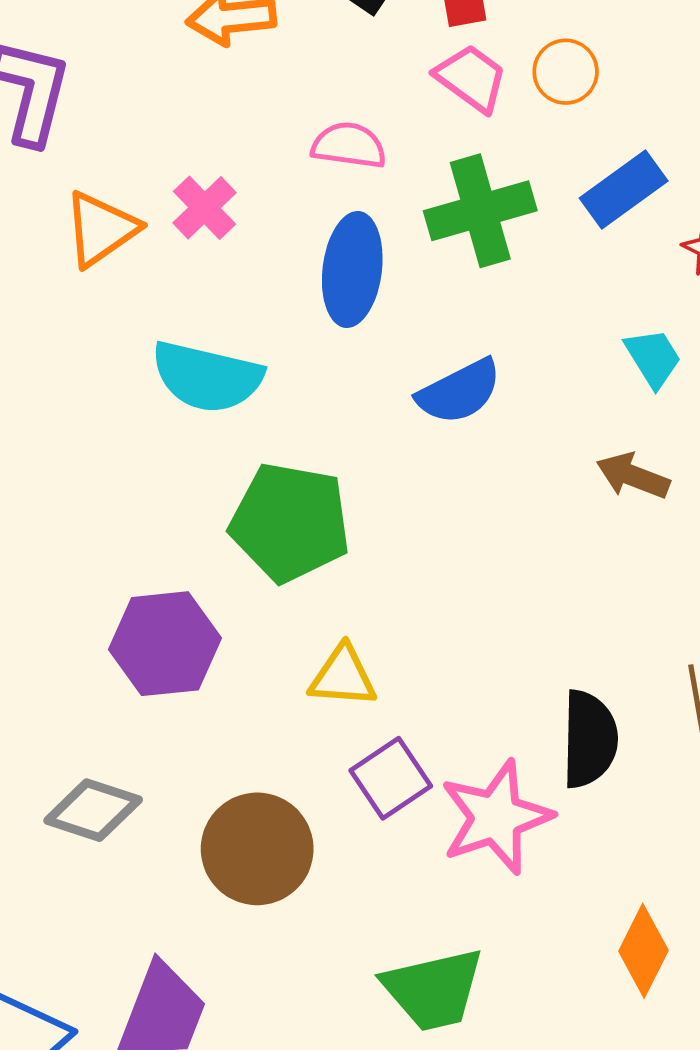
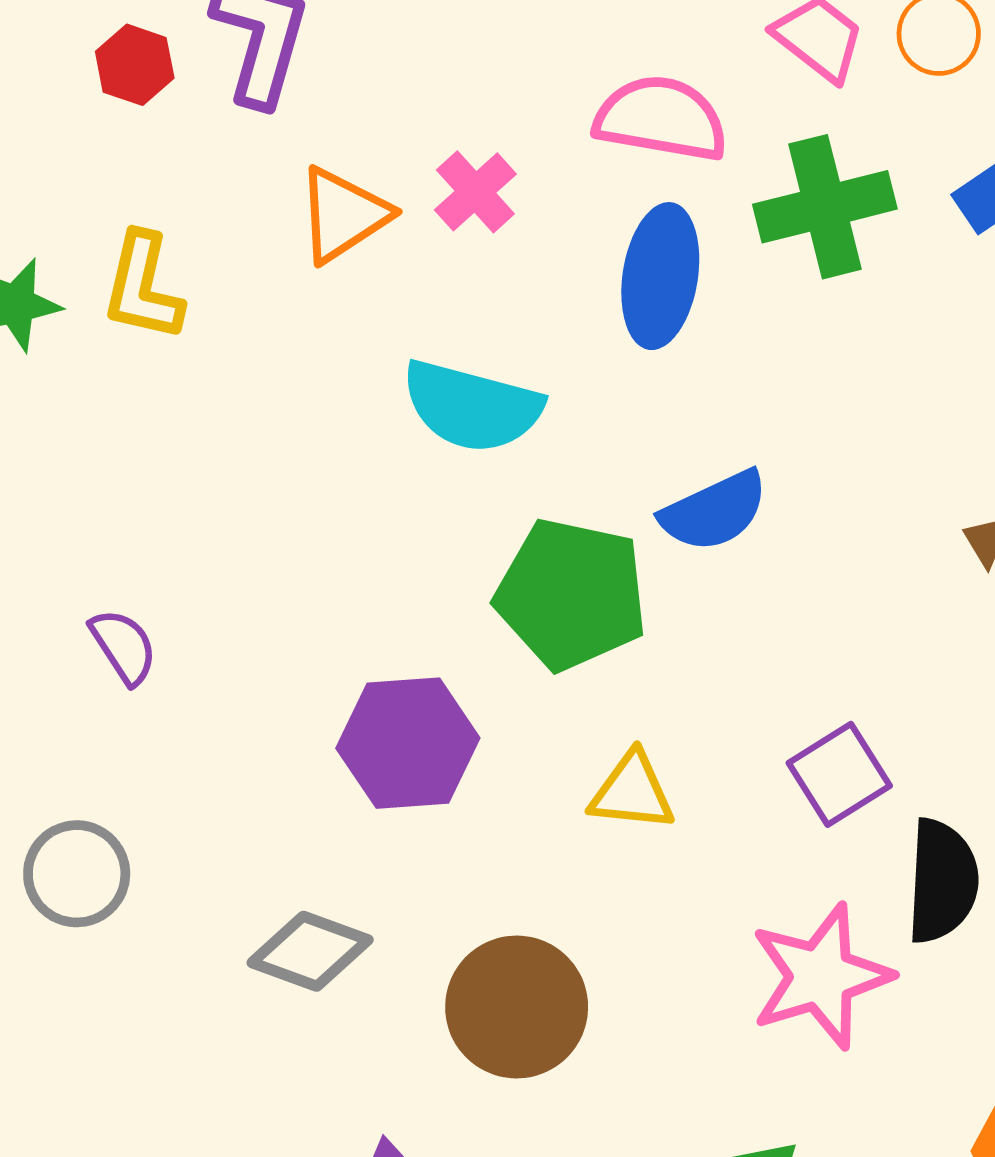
pink semicircle: (349, 145) -> (661, 119), size x1.4
blue semicircle: (459, 392) -> (714, 511), moved
purple square: (391, 778) -> (839, 774), moved

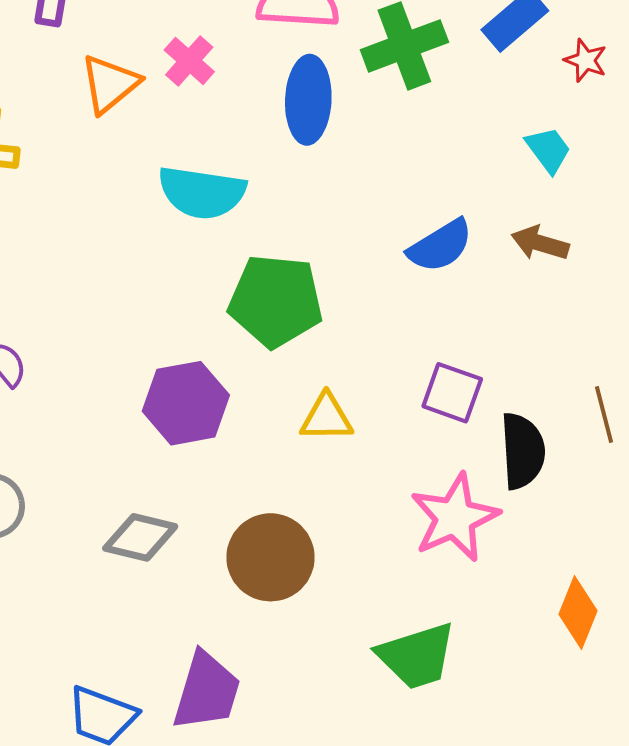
blue semicircle: (714, 511) -> (440, 246), moved
purple square: (839, 774) -> (452, 393), turned -32

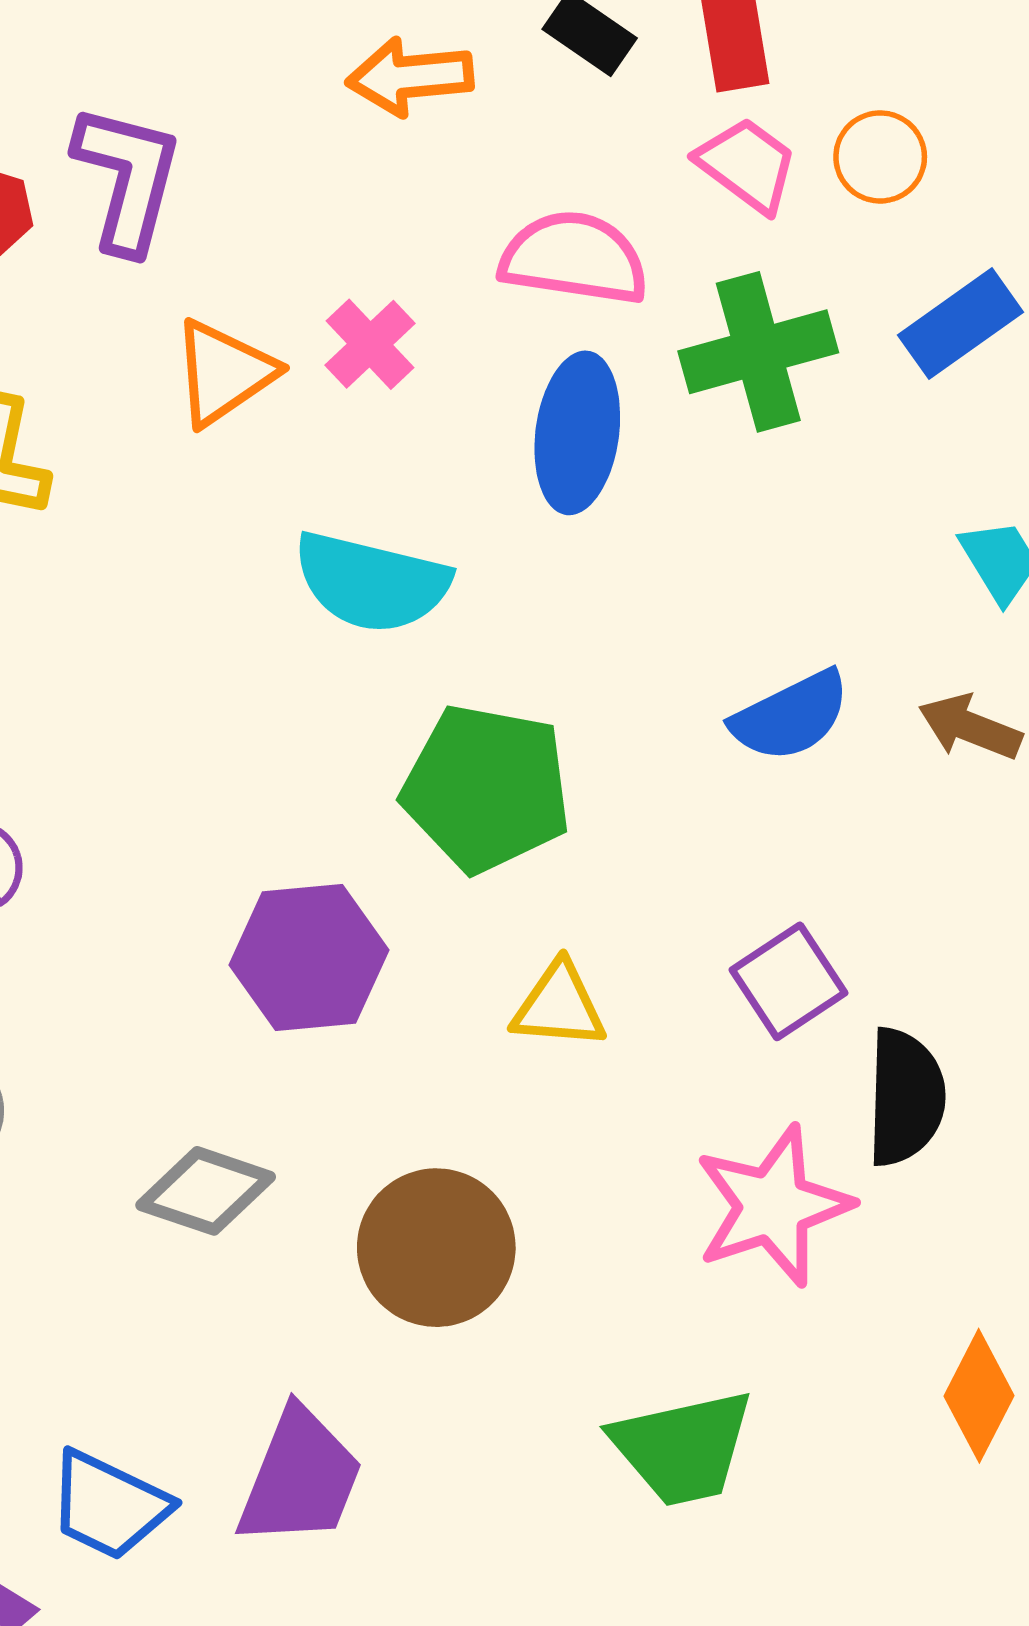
purple square: (452, 393) -> (788, 981), turned 32

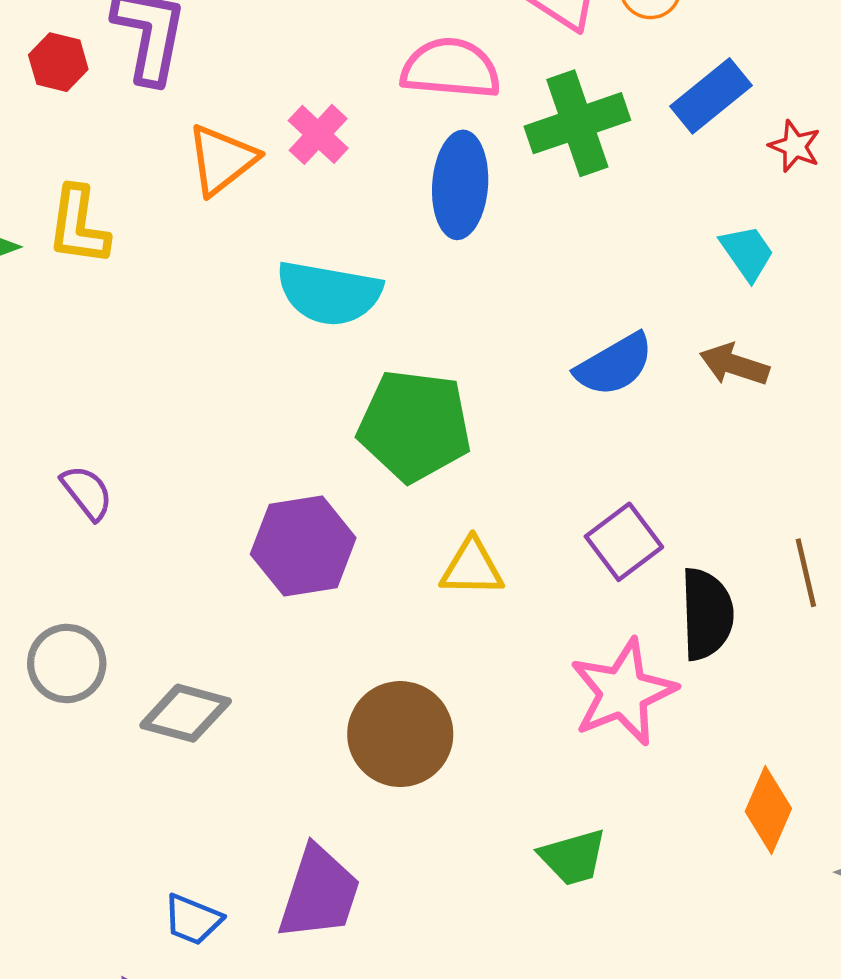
gray diamond: (206, 1191) -> (186, 713), moved
green trapezoid: (683, 1448) -> (573, 857), size x0.7
blue trapezoid: (109, 1505) -> (193, 920), size x0.7

